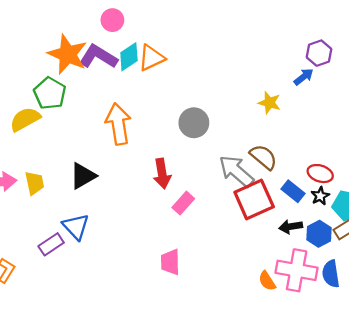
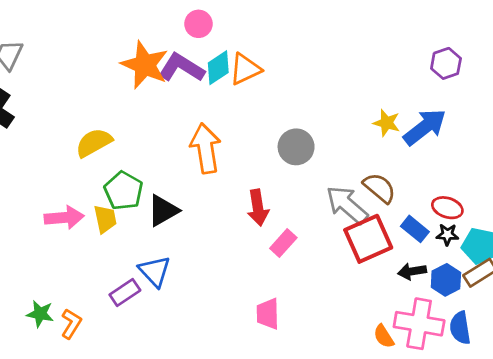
blue arrow: (304, 77) -> (425, 127), moved, size x1.8
green pentagon: (50, 93) -> (124, 191), moved
black star: (320, 196) -> (447, 235), turned 30

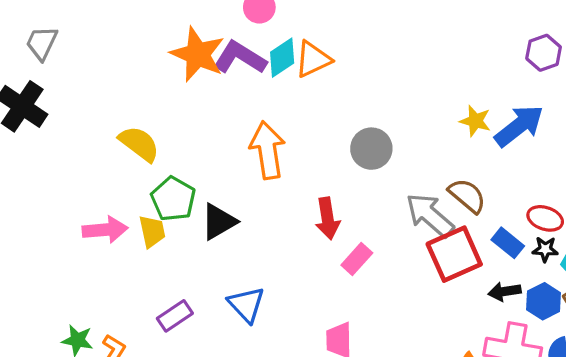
yellow semicircle: (94, 143) -> (139, 144), turned 66
blue triangle: (155, 271) -> (246, 304), moved

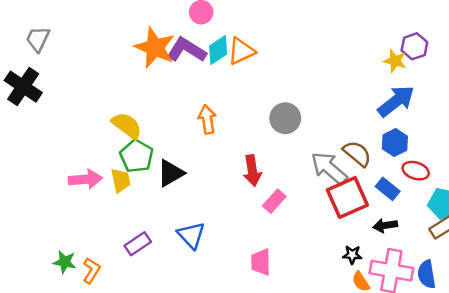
yellow star: (475, 121) -> (395, 61), moved
yellow semicircle: (139, 144) -> (127, 126), moved
orange arrow: (267, 150) -> (207, 119), size x0.7
black star: (545, 249) -> (352, 255), moved
blue hexagon: (544, 301) -> (395, 143), moved

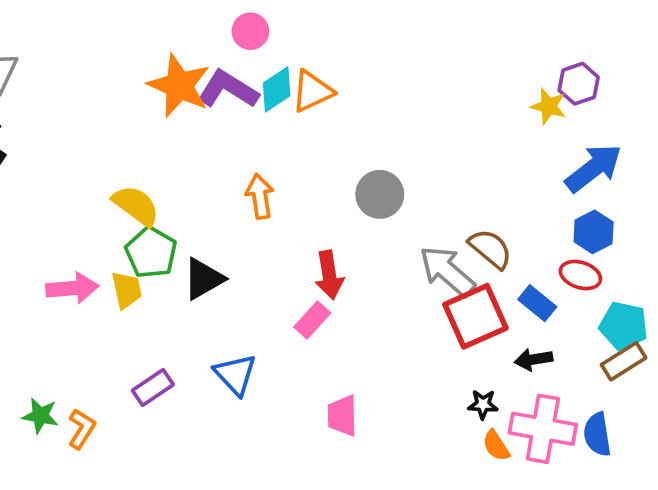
blue arrow: (396, 101) -> (594, 168), moved
blue hexagon: (395, 143) -> (594, 232), moved
pink rectangle: (274, 201) -> (312, 320), moved

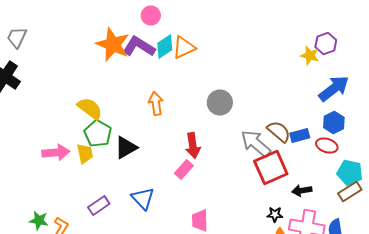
blue rectangle: (537, 303) -> (300, 136), moved, turned -54

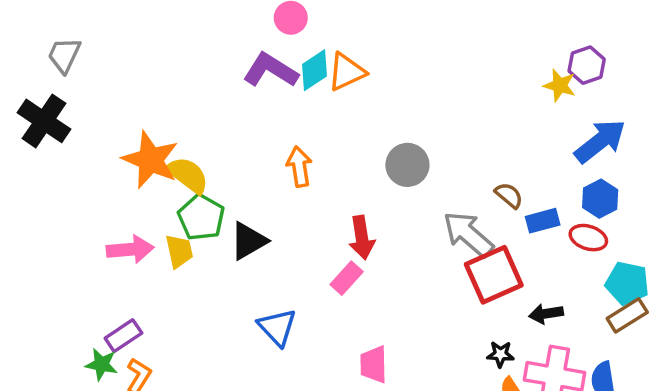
orange star: (113, 44) -> (150, 160), moved
brown semicircle: (279, 132) -> (509, 195), moved, size x0.7
purple rectangle: (99, 206) -> (123, 336), moved

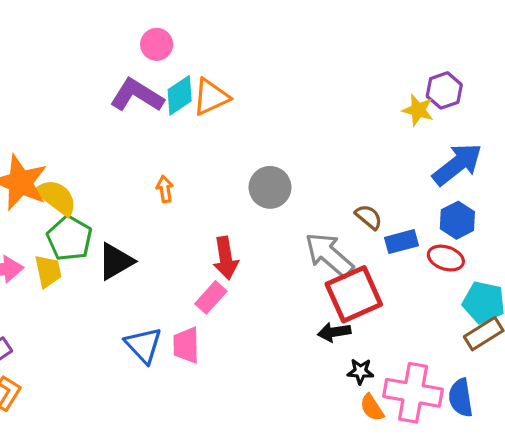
orange arrow: (299, 167) -> (165, 189), size x0.7
black arrow: (546, 314) -> (334, 332), moved
pink trapezoid: (374, 364) -> (186, 345), moved

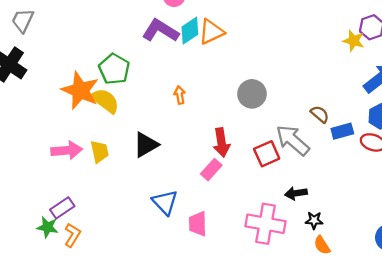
green pentagon: (70, 238) -> (114, 69), moved
red square: (354, 294) -> (267, 154), moved, size x0.7
pink trapezoid: (186, 345) -> (198, 224), moved
pink cross: (413, 393) -> (266, 224), moved

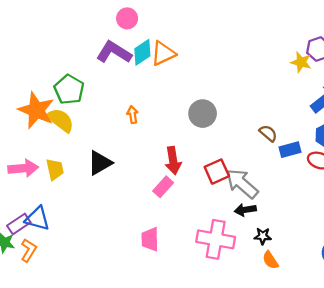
gray arrow: (293, 140) -> (242, 184), moved
blue triangle: (165, 202) -> (37, 219), moved, turned -32

